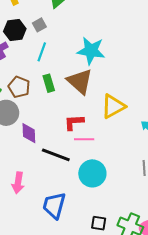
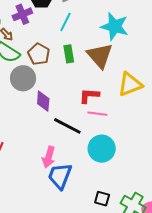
pink arrow: (18, 183) -> (49, 157), moved

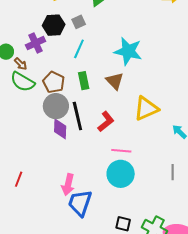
brown triangle: (100, 56) -> (115, 81), size x0.7
gray circle: (23, 78) -> (56, 106), moved
red L-shape: (89, 96) -> (106, 122), turned 140
pink line: (97, 114) -> (121, 151), moved
black line: (67, 126) -> (77, 116), moved, turned 52

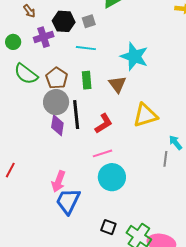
cyan line: (79, 49) -> (86, 48), turned 66
brown arrow: (21, 64) -> (29, 11), moved
pink line: (121, 151) -> (103, 153), moved, turned -30
gray line: (173, 172) -> (165, 159), moved

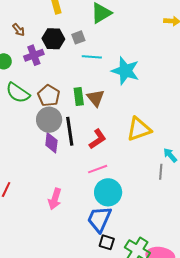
cyan line: (86, 48) -> (92, 57), moved
brown triangle: (117, 84) -> (96, 98), moved
blue trapezoid: (68, 201) -> (99, 219), moved

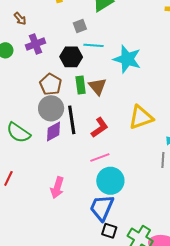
black hexagon: (53, 39) -> (71, 57), moved
green semicircle: (18, 93) -> (18, 133), moved
purple diamond: (51, 143) -> (54, 131), turned 55

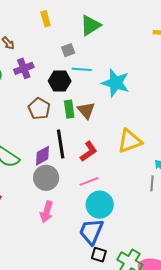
gray circle: (51, 108) -> (46, 178), moved

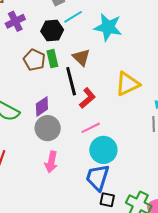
cyan line: (82, 69) -> (73, 17), turned -30
green rectangle: (69, 109) -> (52, 59), moved
black line: (61, 144) -> (71, 81), moved

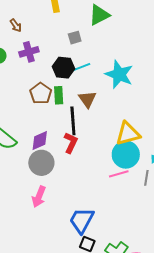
cyan line: (73, 17) -> (81, 67), moved
red L-shape: (87, 98) -> (71, 143), moved, turned -35
pink line: (91, 128) -> (119, 174), moved
cyan circle: (103, 150) -> (126, 155), moved

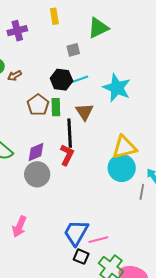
brown arrow: (16, 25) -> (15, 76), moved, turned 96
purple cross: (29, 52) -> (17, 31), moved
pink line: (119, 174) -> (98, 240), moved
pink arrow: (39, 197) -> (19, 226), moved

